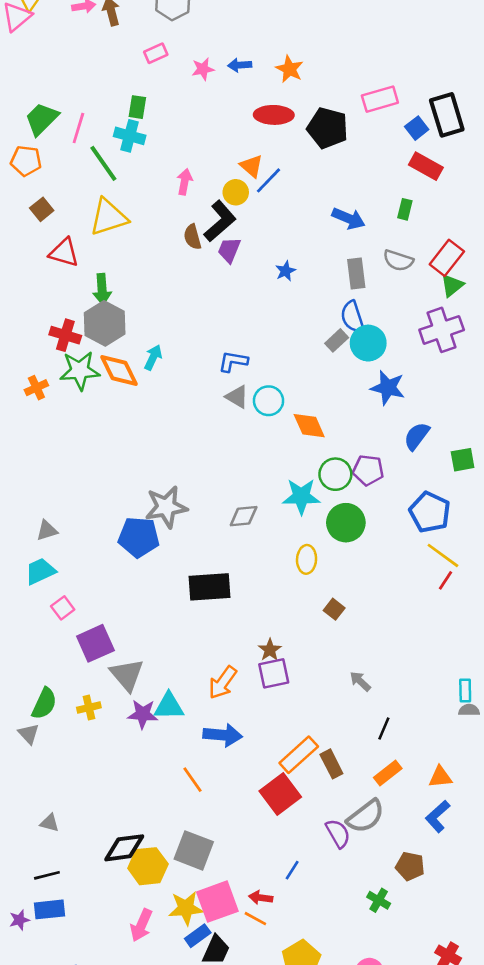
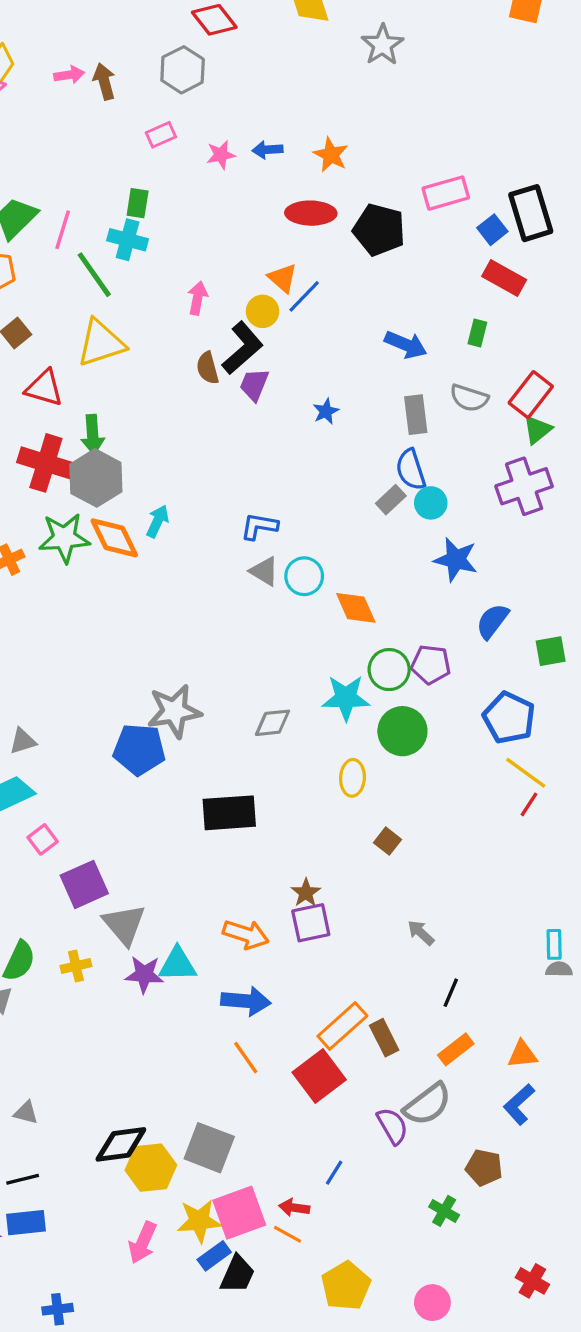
red cross: (65, 335) -> (46, 463), moved, size x1.4
cyan circle: (368, 343) -> (431, 503), size x0.7
orange arrow: (223, 683) -> (246, 934), turned -108
orange line: (192, 780) -> (246, 1058), moved

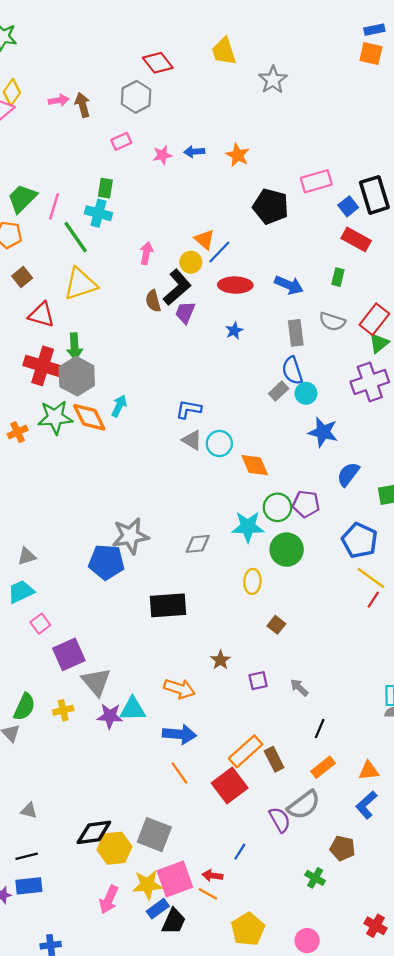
red ellipse: (311, 213) -> (235, 285), moved
purple square: (311, 923) -> (258, 681), moved, size x0.7

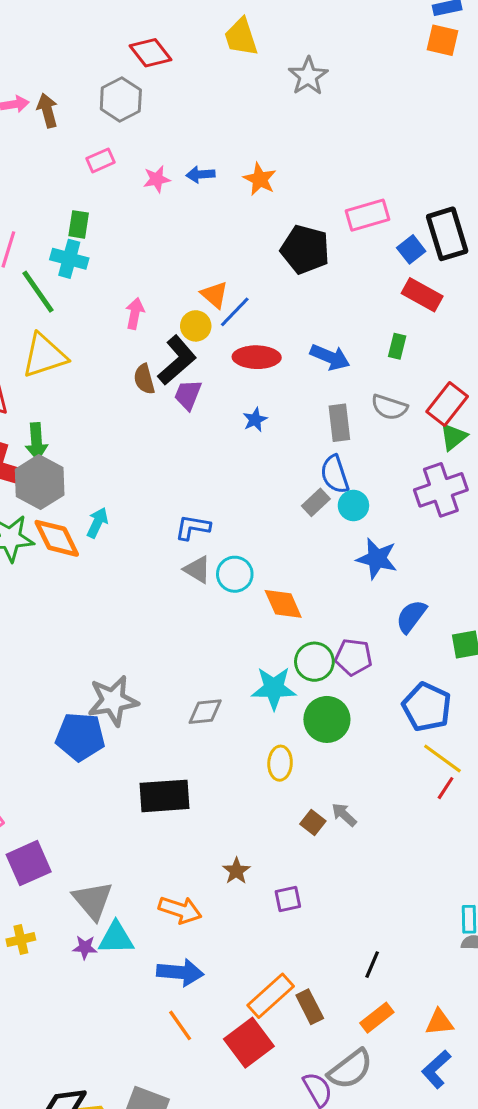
gray triangle: (96, 682) -> (93, 901), moved
gray arrow: (299, 687) -> (344, 815), moved
purple star: (110, 716) -> (85, 947), size x0.7

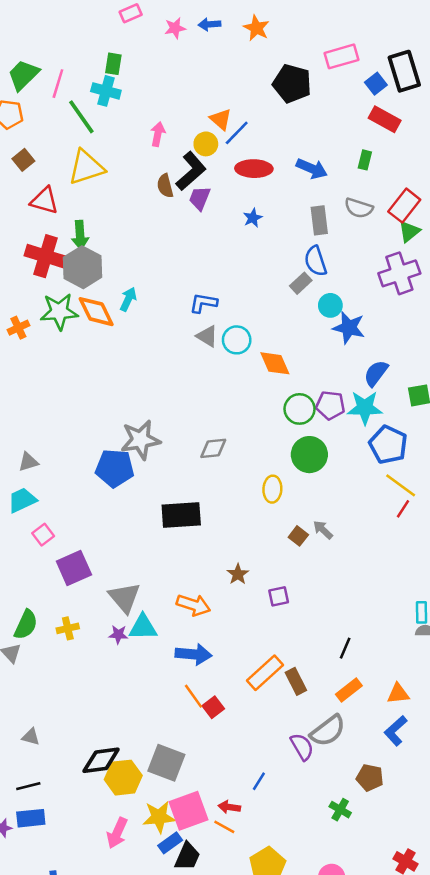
cyan circle: (353, 506) -> (330, 305), moved
cyan star: (274, 688) -> (365, 408), moved
red square: (249, 1043) -> (213, 707), moved, size x0.6

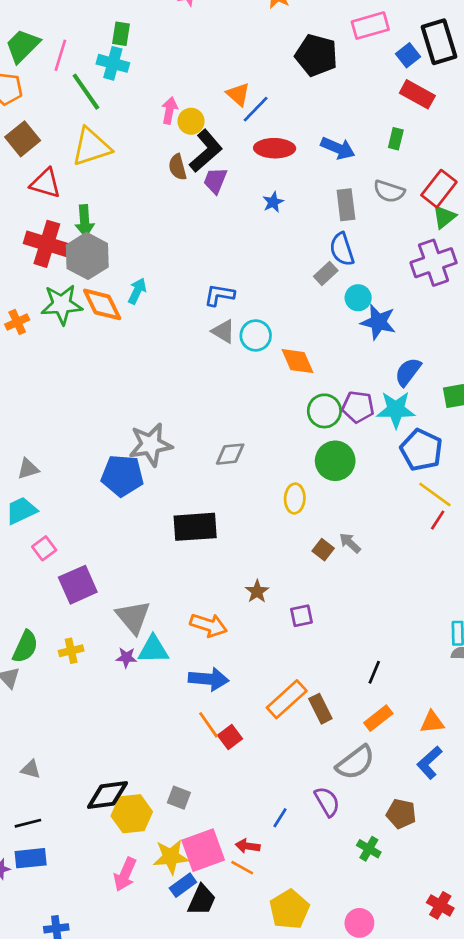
yellow circle: (206, 144) -> (191, 121), moved
brown square: (23, 160) -> (23, 139), size x1.4
purple semicircle: (302, 747) -> (327, 802), moved
gray square: (166, 763) -> (179, 798), size x0.6

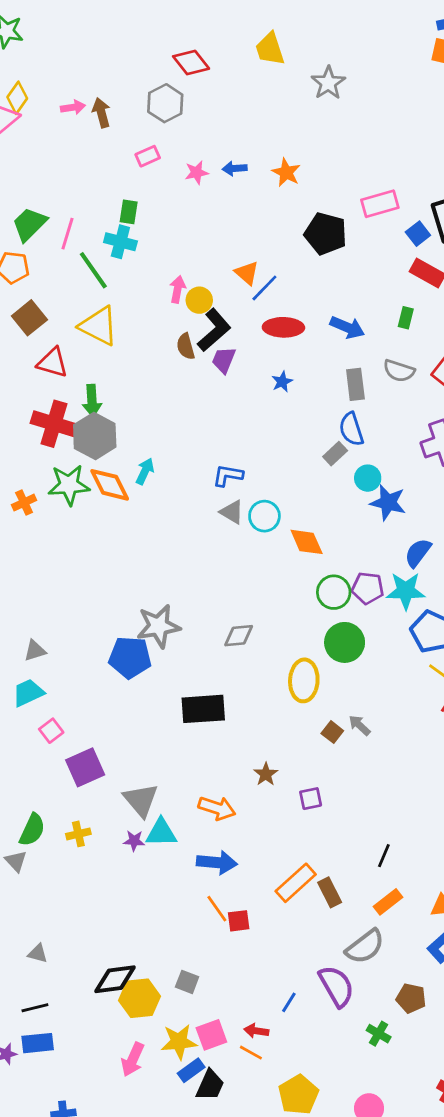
yellow triangle: (91, 147) -> (99, 326), turned 45
yellow ellipse: (295, 498) -> (304, 680), size x1.4
red square: (230, 737) -> (239, 921), turned 30
purple semicircle: (327, 802) -> (336, 986), size x1.4
pink square: (203, 850) -> (211, 1035), size x0.7

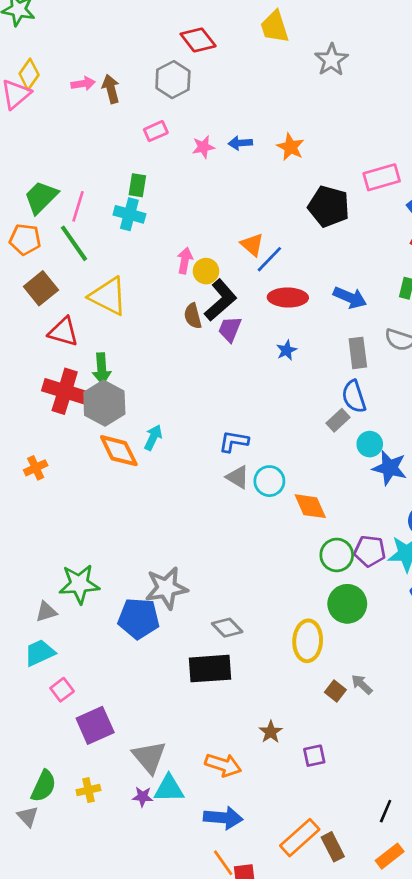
green line: (93, 270) -> (74, 243), moved
green star: (69, 485) -> (79, 584), moved
gray diamond: (239, 636) -> (227, 628), moved, turned 52

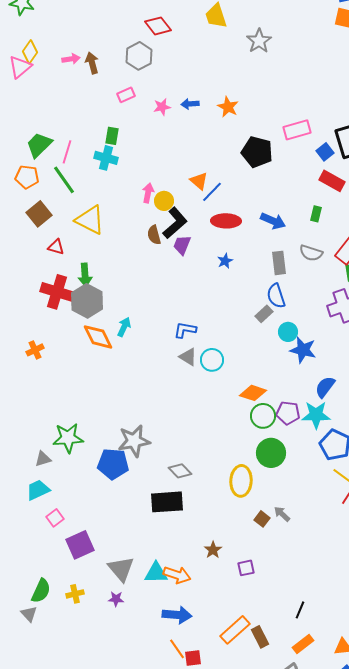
red triangle: (63, 332) -> (56, 247), size x0.7
orange diamond: (310, 506) -> (253, 393), moved, turned -48
cyan triangle: (169, 789) -> (156, 573), moved

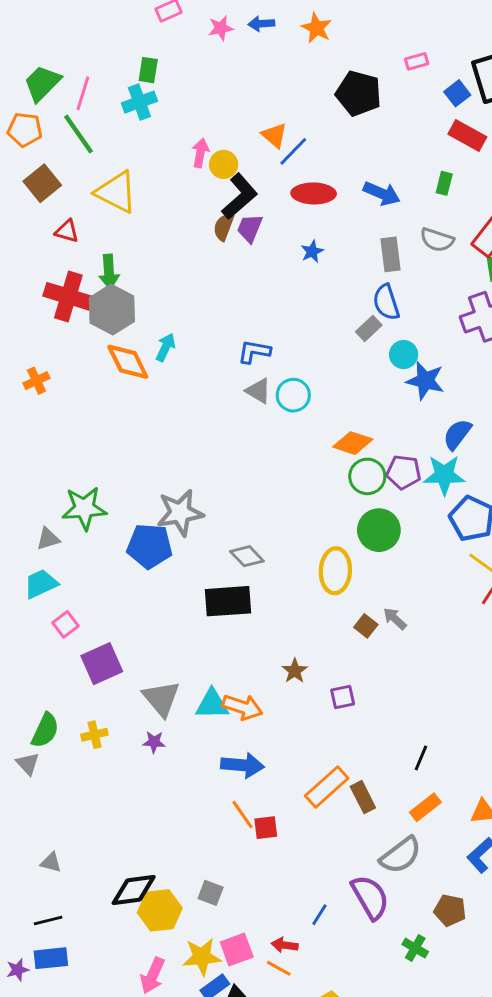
pink rectangle: (297, 130) -> (417, 61), size x0.6
cyan cross: (106, 158) -> (139, 102), turned -35
brown semicircle: (154, 235) -> (224, 227), moved, turned 36

